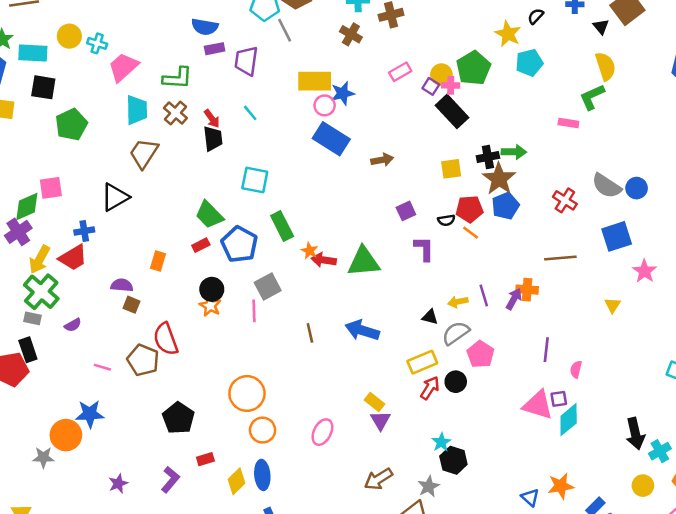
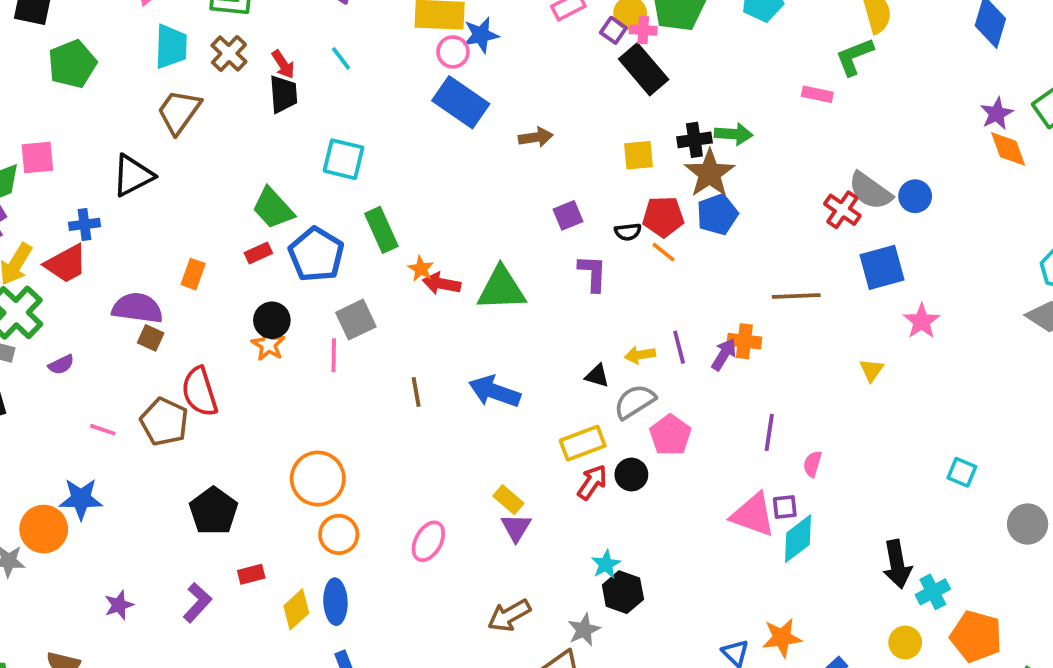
red cross: (565, 200) -> (842, 210), moved
purple semicircle: (122, 285) -> (137, 308), size x1.5

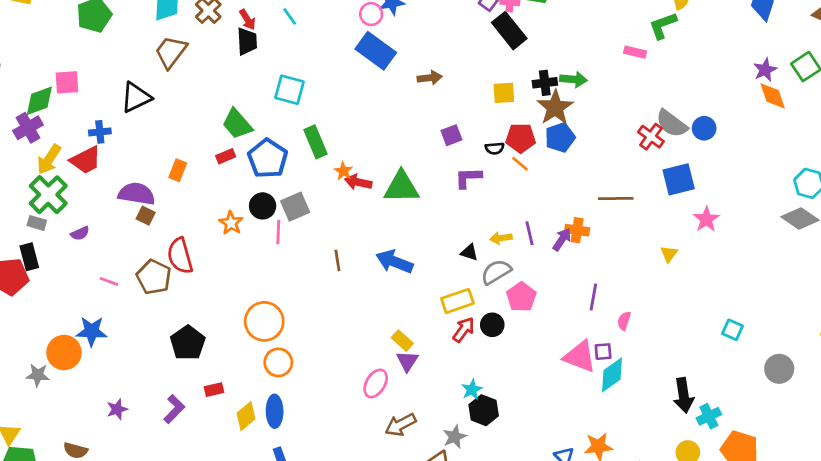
purple L-shape: (593, 273) -> (468, 178), turned -96
black circle: (272, 320) -> (263, 206), moved
pink ellipse: (428, 541) -> (376, 383), moved

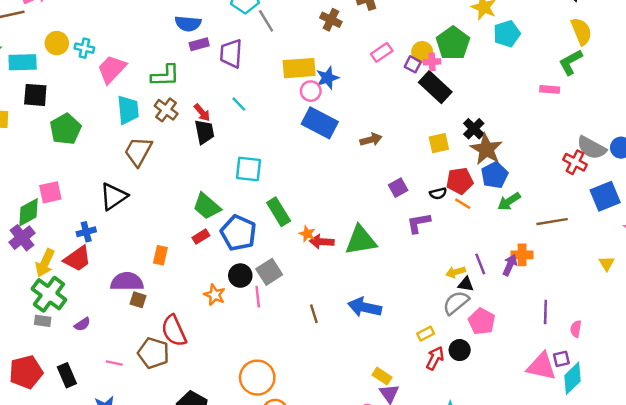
green arrow: (573, 79) -> (509, 201), moved, turned 150
black cross: (545, 83) -> (474, 129), turned -30
black triangle: (469, 252) -> (466, 284), moved
black rectangle: (29, 257) -> (67, 375), moved
yellow rectangle: (457, 301) -> (426, 334), size x0.6

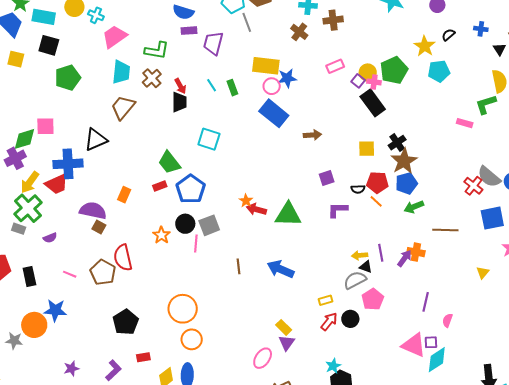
green rectangle: (279, 212) -> (232, 88), moved, size x0.7
blue cross: (86, 232) -> (68, 164), size x1.8

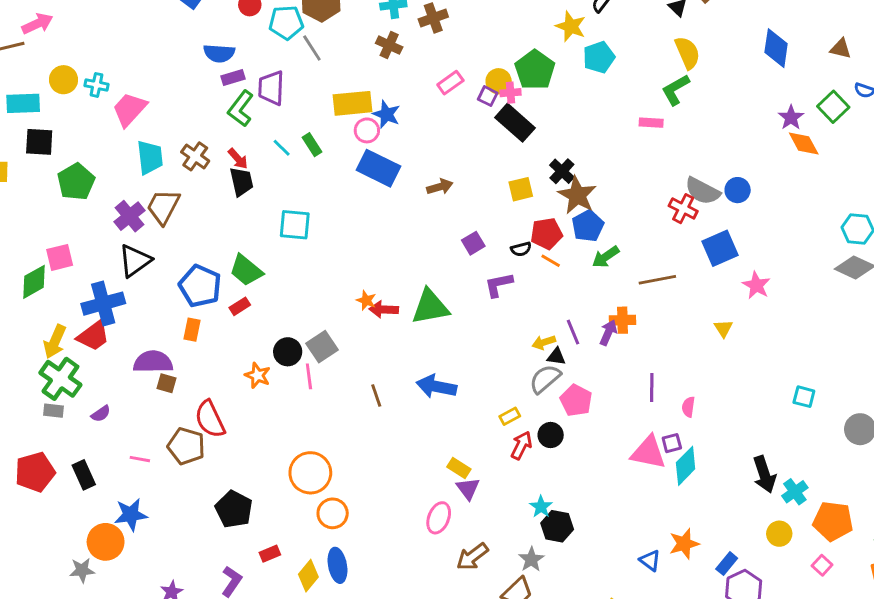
green L-shape: (157, 50) -> (241, 109), moved, turned 130
blue star: (287, 78) -> (386, 114), turned -30
purple cross: (15, 158) -> (129, 216), moved
blue pentagon: (191, 189) -> (200, 286), moved

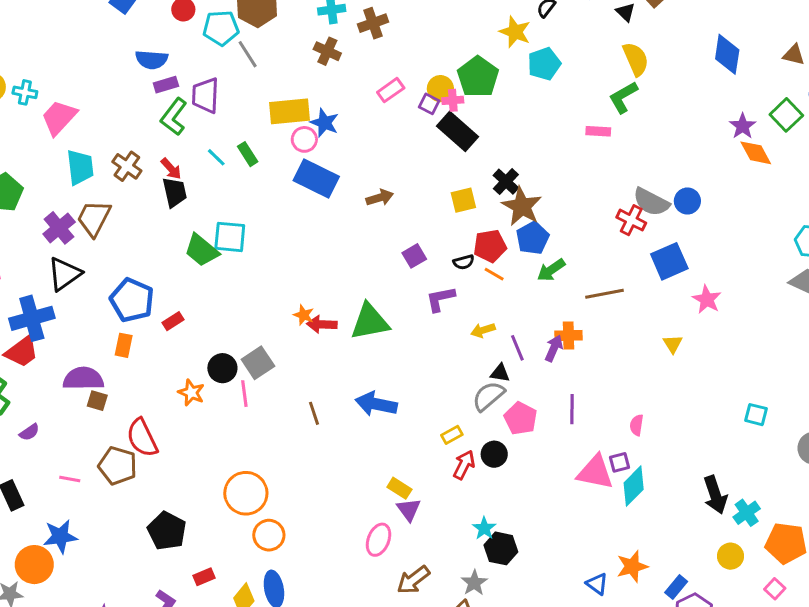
green trapezoid: (246, 270) -> (202, 250), moved
yellow arrow: (544, 342) -> (483, 330), moved
purple line: (652, 388) -> (572, 409), moved

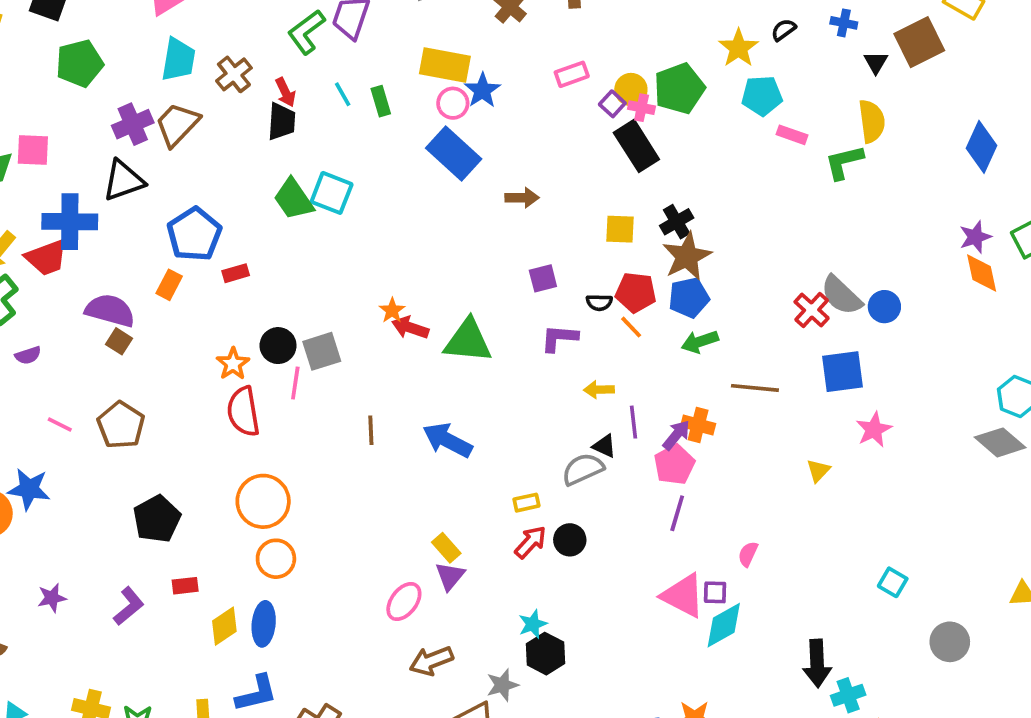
pink rectangle: (598, 131) -> (792, 135), moved
pink pentagon: (521, 418) -> (674, 465), moved
red semicircle: (142, 438) -> (243, 412), moved

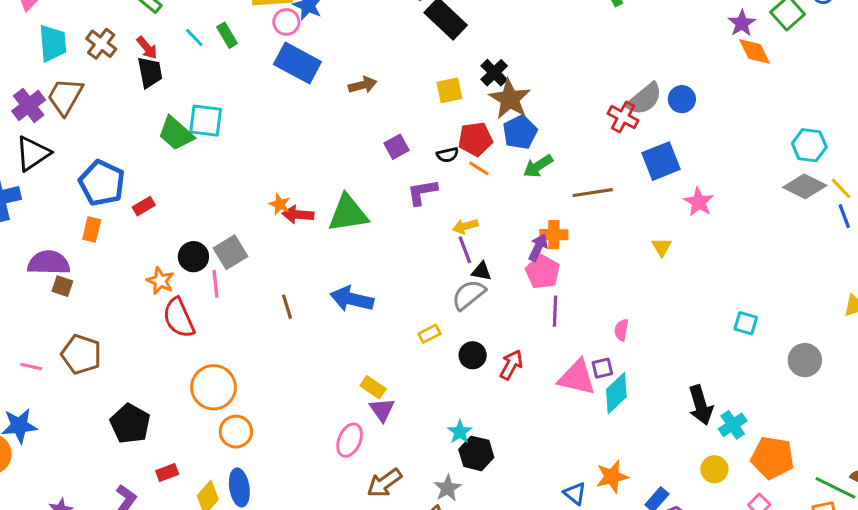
gray semicircle: (841, 295) -> (644, 99), turned -69
purple line: (634, 422) -> (465, 250), moved
red arrow: (531, 542) -> (511, 365), moved

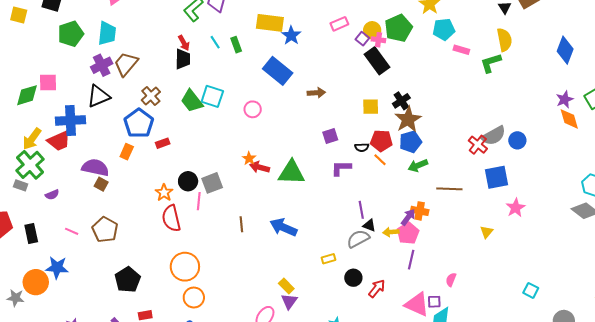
pink circle: (286, 22) -> (253, 109), moved
cyan trapezoid: (53, 43) -> (107, 33), moved
brown cross: (101, 44) -> (151, 96), moved
yellow arrow: (465, 226) -> (391, 232), moved

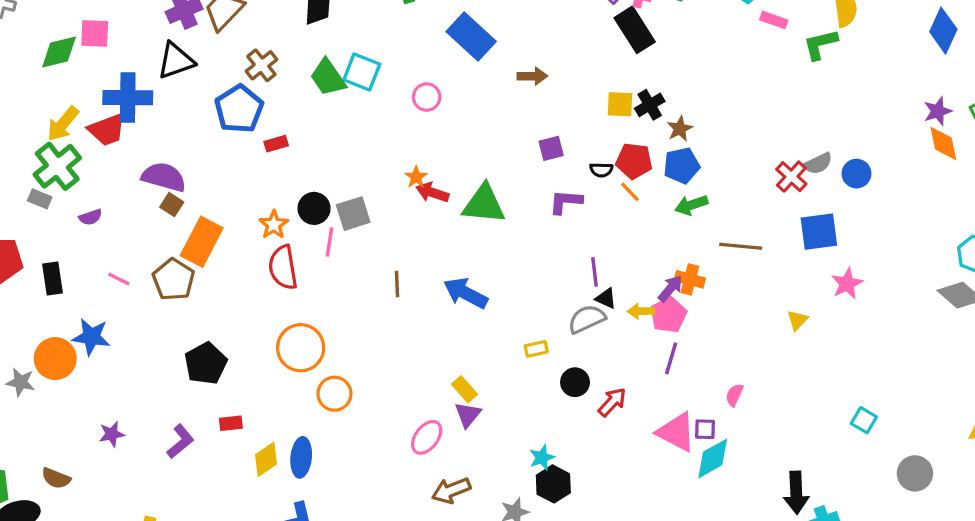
black cross: (401, 101) -> (650, 105), moved
brown star: (408, 119) -> (680, 129), size x0.6
gray semicircle: (494, 136) -> (818, 164), size x0.7
orange rectangle: (127, 152) -> (202, 242), moved, size x1.8
orange circle: (194, 298) -> (334, 394), moved

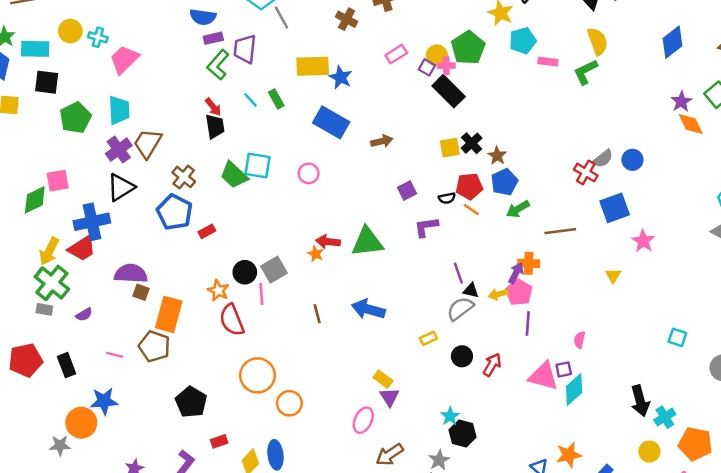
blue diamond: (943, 31) -> (672, 42), turned 40
orange star: (416, 177) -> (316, 254), moved

